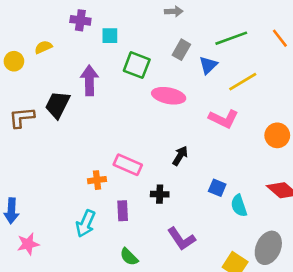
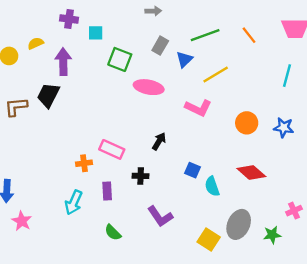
purple arrow: (89, 80) -> (63, 62), moved
pink star: (28, 244) -> (22, 221), turned -30

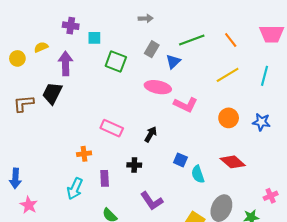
yellow line: (216, 74) -> (228, 75), moved
pink ellipse: (149, 87) -> (158, 87), moved
pink rectangle: (112, 149) -> (112, 128), moved

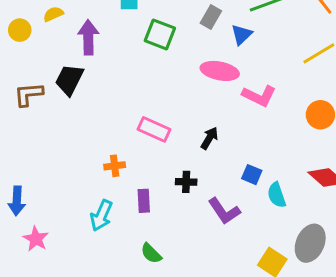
purple L-shape: (152, 201) -> (224, 211), moved

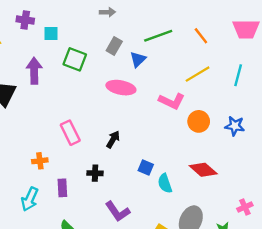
purple arrow: (88, 37) -> (34, 71), moved
pink L-shape: (259, 96) -> (172, 101), moved
pink rectangle: (154, 129) -> (70, 133), turned 40
purple L-shape: (224, 211) -> (118, 212), moved

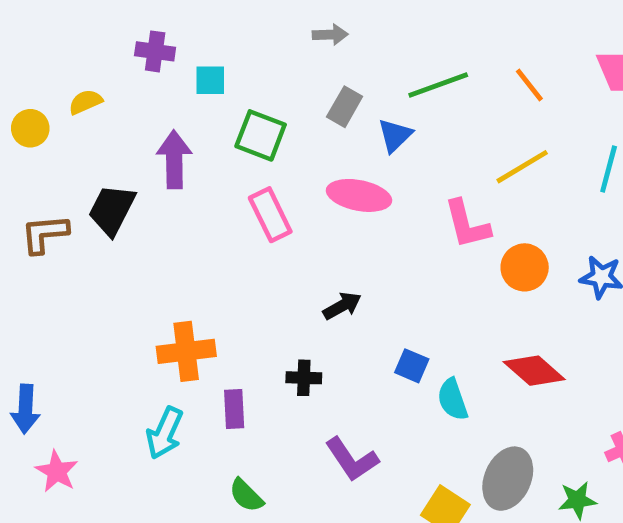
pink L-shape: (172, 101) -> (467, 224), turned 50
pink rectangle: (70, 133) -> (270, 215), moved
black arrow: (113, 139) -> (342, 306), turned 30
orange cross: (40, 161) -> (186, 351), size x1.6

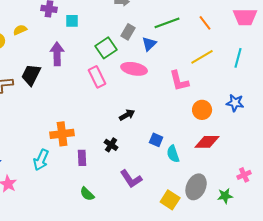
green square: (261, 135) -> (106, 48), moved, turned 35
orange circle: (525, 267) -> (202, 110), moved
red diamond: (534, 371) -> (207, 142), turned -40
black cross: (304, 378) -> (111, 145), turned 32
cyan arrow: (165, 433) -> (41, 160), moved

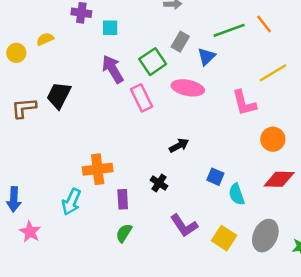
orange line: (205, 23) -> (264, 24), moved
purple arrow: (57, 54) -> (113, 69), moved, turned -30
green semicircle: (87, 194) -> (124, 233), moved, turned 77
yellow square: (170, 200) -> (224, 238), moved

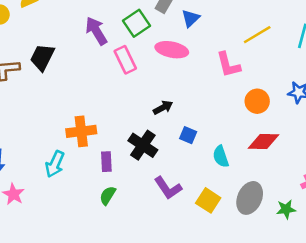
blue square: (215, 177) -> (188, 135), moved
black cross: (159, 183) -> (143, 145), size x1.6

